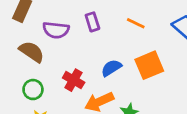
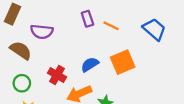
purple rectangle: (92, 22) -> (87, 19), moved

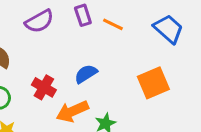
purple semicircle: (42, 32) -> (39, 21), moved, turned -35
orange square: (123, 62) -> (153, 83), moved

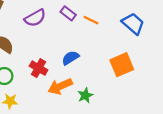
purple rectangle: (83, 15) -> (68, 13), turned -35

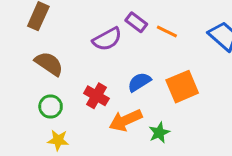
purple semicircle: (35, 18) -> (107, 39), moved
orange square: (122, 65) -> (182, 87), moved

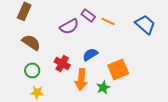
orange square: (182, 87) -> (118, 69), moved
orange arrow: (126, 120) -> (81, 79), turned -60

